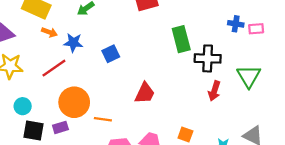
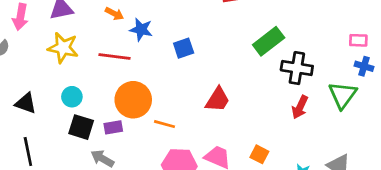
blue cross: (236, 24) -> (364, 66), moved
green rectangle: (181, 39) -> (269, 41), turned 60
red line: (54, 68) -> (114, 56), turned 35

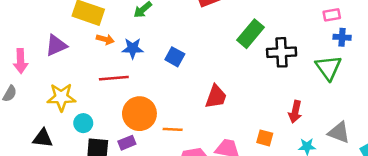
yellow star: (63, 48) -> (61, 97), moved
blue square: (184, 48) -> (175, 57), turned -30
red arrow: (300, 107) -> (295, 112), moved

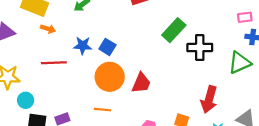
blue star: (133, 48) -> (83, 46), moved
green triangle: (328, 68) -> (240, 63), turned 40
red arrow: (295, 112) -> (209, 99), size x1.4
orange circle: (139, 114) -> (110, 77), moved

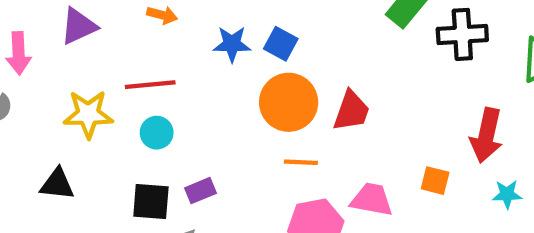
red line: (54, 63) -> (150, 85), moved
cyan circle: (26, 100) -> (157, 133), moved
orange line: (102, 110) -> (301, 162), moved

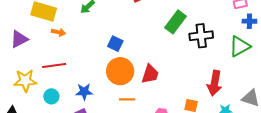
blue star: (232, 44) -> (84, 92), moved
cyan circle: (157, 133) -> (51, 96), moved

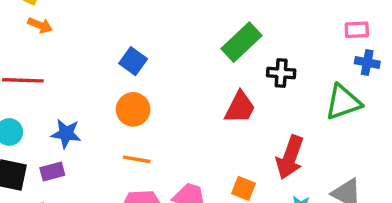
black cross: (201, 36) -> (281, 73), size x0.7
orange circle: (120, 71) -> (133, 109), size x0.7
red trapezoid: (150, 74) -> (240, 107), moved

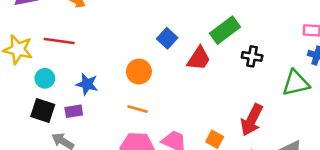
blue square: (133, 61) -> (167, 38), moved
red trapezoid: (240, 107) -> (199, 58), moved

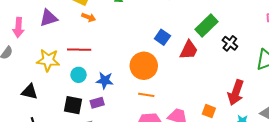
black cross: (252, 56) -> (230, 43), turned 35
orange circle: (139, 72) -> (144, 66), size x1.4
cyan circle: (45, 78) -> (79, 75), moved

